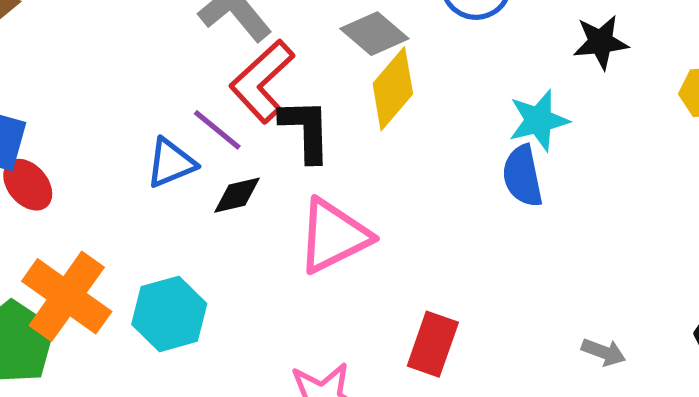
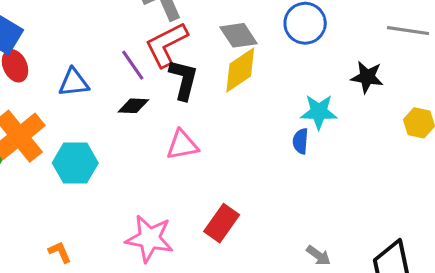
blue triangle: (171, 163) -> (74, 83), moved
blue semicircle: (523, 176) -> (301, 141), size x0.7
pink triangle: (334, 236) -> (182, 145), size x0.7

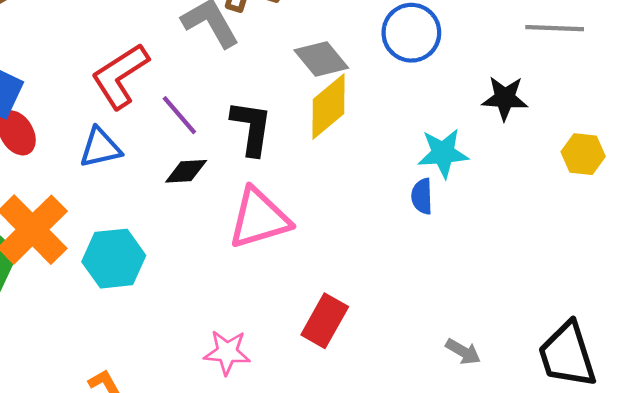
red L-shape: (166, 44) -> (120, 76), moved
pink triangle: (182, 145) -> (259, 218), size x1.4
pink star: (149, 238) -> (227, 352), size x0.7

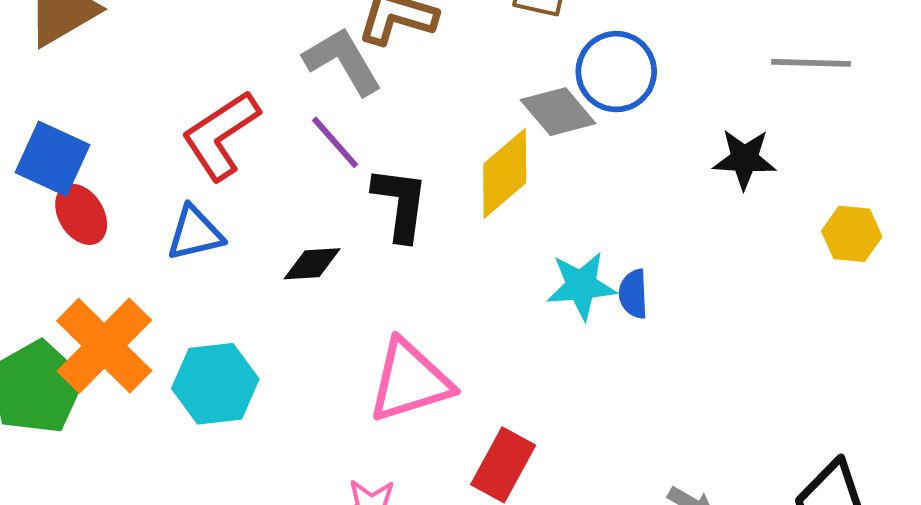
gray diamond: (321, 59) -> (558, 112), moved
purple line: (179, 115) -> (335, 142), moved
cyan star: (443, 153) -> (581, 286), moved
pink triangle: (259, 218) -> (410, 381), moved

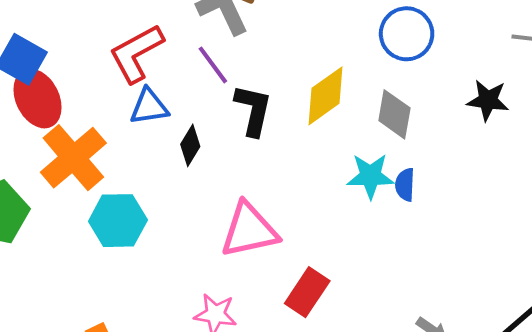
gray diamond: (558, 112) -> (394, 114), moved, turned 45
red ellipse: (81, 214) -> (38, 98), size x1.4
blue triangle: (195, 233) -> (149, 107), moved
black diamond: (312, 264) -> (190, 145), turned -60
orange cross: (104, 346) -> (73, 158), moved

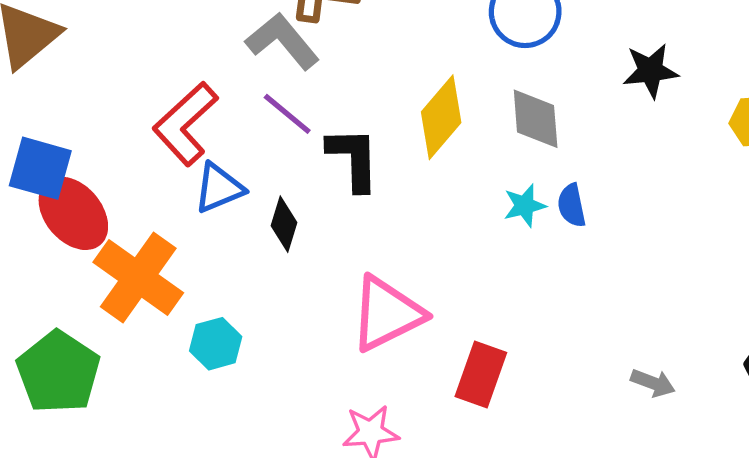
cyan star: (370, 176) -> (525, 206), size x0.7
cyan hexagon: (118, 221) -> (216, 344), size x0.7

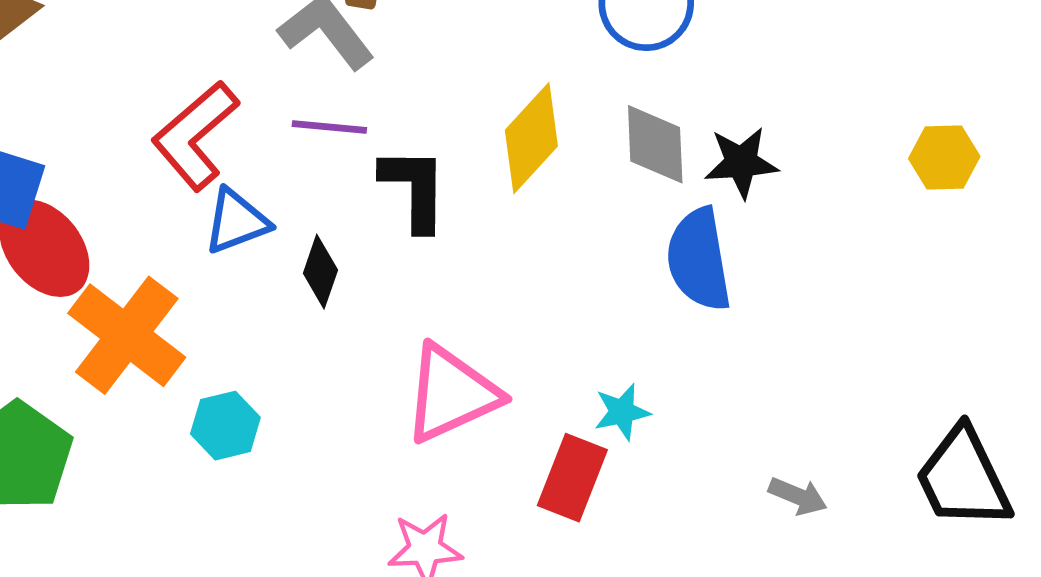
black star: (651, 71) -> (741, 162), moved
purple line: (287, 114) -> (329, 127), turned -36
blue semicircle: (572, 205) -> (699, 260), size x1.8
cyan star: (525, 206) -> (622, 412), moved

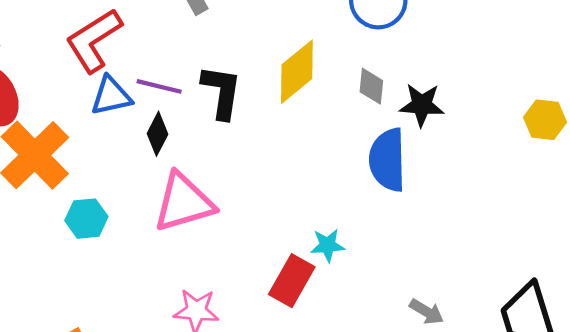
purple line: (329, 127) -> (159, 86), moved
gray diamond: (655, 144) -> (371, 86), size x0.7
pink triangle: (451, 394) -> (184, 202), moved

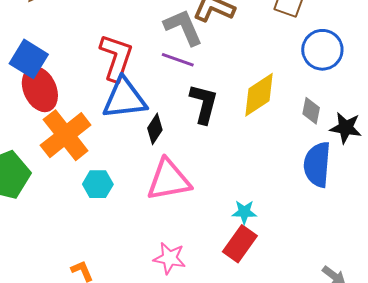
red L-shape: (94, 40) -> (116, 57), turned 135
purple line: (159, 86) -> (178, 60), moved
blue triangle: (111, 96) -> (125, 98), size x1.5
cyan star: (328, 245) -> (244, 212), moved

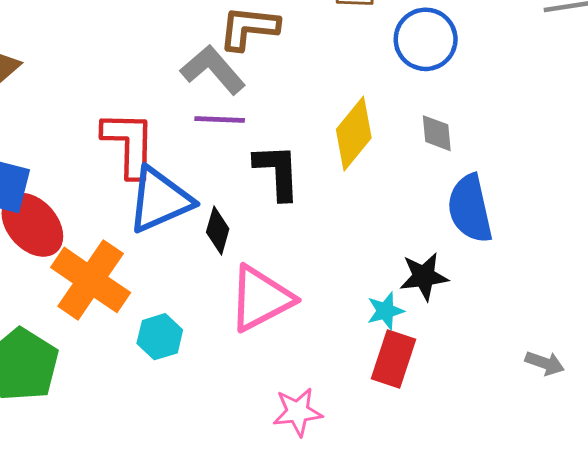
black star: (346, 128) -> (424, 276), moved

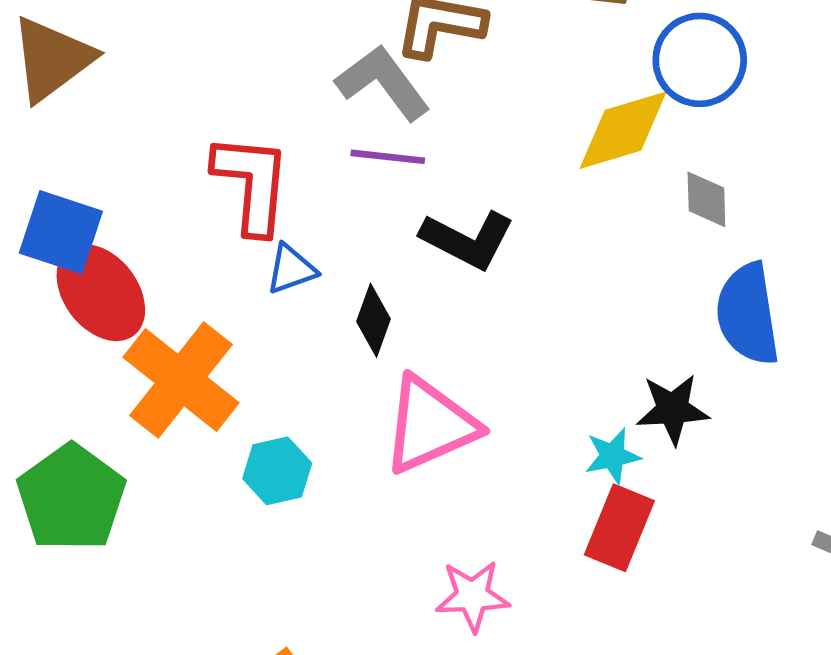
yellow diamond: (354, 134) -> (623, 130), moved, turned 30
black L-shape: (277, 172) -> (468, 240), turned 116
blue triangle: (160, 200) -> (291, 269), size x0.5

